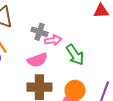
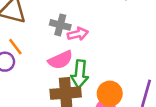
green arrow: (75, 55) -> (80, 74), moved, turned 45

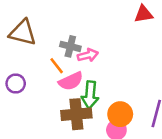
orange line: (15, 47) -> (57, 66), moved

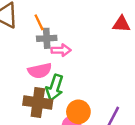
gray cross: (70, 46) -> (47, 38), turned -30
orange line: (57, 66) -> (39, 22), moved

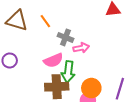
gray cross: (47, 38) -> (65, 37), moved, turned 35
pink arrow: (61, 50) -> (81, 48), moved

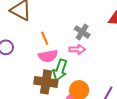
orange line: (45, 21) -> (45, 38), moved
gray cross: (65, 37) -> (82, 32), moved

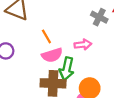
gray cross: (82, 32) -> (99, 17), moved

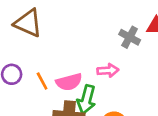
orange line: (46, 36) -> (42, 81), moved

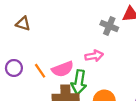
brown triangle: (28, 23) -> (23, 24), size x0.6

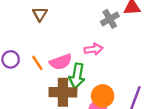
brown triangle: (23, 24) -> (40, 14), moved, turned 42
gray cross: (109, 26) -> (110, 19), turned 36

